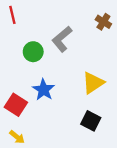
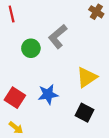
brown cross: (103, 22) -> (96, 12), moved
blue star: (44, 90) -> (48, 94), moved, turned 30

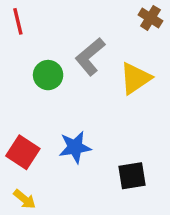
yellow triangle: (87, 77) -> (135, 78), moved
black square: (85, 113) -> (132, 176), turned -36

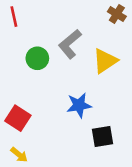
blue star: (75, 147) -> (79, 105), moved

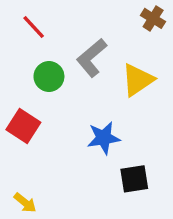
red line: (14, 17) -> (34, 27), moved, turned -30
red square: (18, 118) -> (23, 126), moved

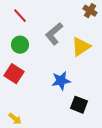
green circle: (49, 76) -> (20, 45), moved
black square: (134, 179) -> (79, 105), turned 30

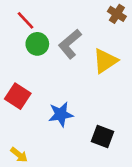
green circle: (20, 45) -> (37, 44), moved
blue star: (61, 81) -> (61, 114), moved

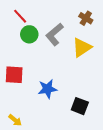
brown cross: (117, 14) -> (86, 18), moved
red square: (18, 96) -> (14, 75), turned -30

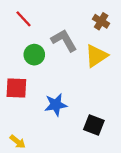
green circle: (29, 34) -> (34, 55), moved
gray L-shape: (55, 34) -> (64, 40), turned 100

